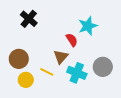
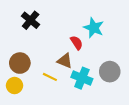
cyan star: (88, 26) -> (94, 28), turned -30
brown triangle: (61, 57) -> (65, 61), turned -49
yellow circle: (26, 80) -> (14, 86), moved

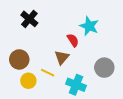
brown triangle: (65, 61) -> (62, 57), turned 49
cyan cross: (82, 78) -> (76, 85), moved
yellow circle: (14, 86) -> (28, 81), moved

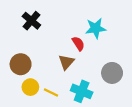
cyan star: (89, 26) -> (96, 28), turned -30
yellow line: (48, 73) -> (51, 93), moved

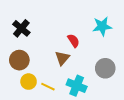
black cross: (31, 21) -> (21, 28), moved
cyan star: (96, 28) -> (102, 26), moved

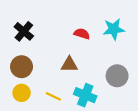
red semicircle: (74, 41) -> (82, 34), moved, turned -40
brown triangle: (62, 58) -> (69, 64), turned 49
yellow circle: (29, 82) -> (22, 93), moved

